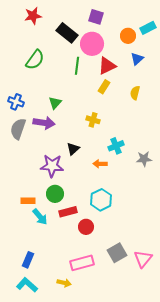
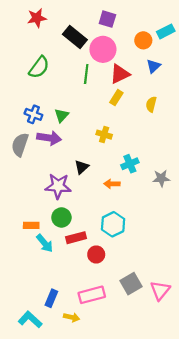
blue cross: (16, 102) -> (33, 114), moved
blue rectangle: (28, 260) -> (51, 298), moved

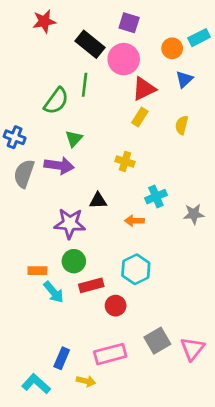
green semicircle: (39, 67) -> (56, 101), moved
green line: (86, 74) -> (85, 85), moved
blue cross: (33, 114) -> (15, 137), moved
black triangle: (82, 167) -> (98, 201), turned 40

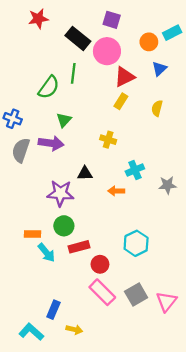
cyan hexagon: (136, 269) -> (136, 243), moved
pink rectangle: (110, 354) -> (102, 292), moved, turned 60

